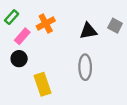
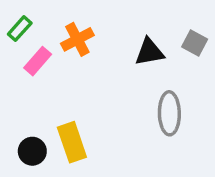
black circle: (19, 59) -> (32, 151), moved
gray ellipse: (85, 67) -> (169, 113), moved

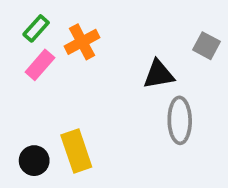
green rectangle: (20, 29) -> (36, 28), moved
black triangle: (150, 52) -> (159, 74), moved

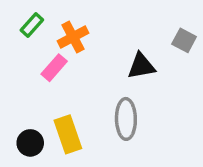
pink rectangle: (40, 65) -> (54, 68), moved
gray ellipse: (180, 120) -> (126, 119), moved

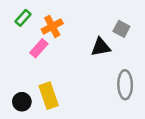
gray square: (184, 40) -> (121, 29), moved
gray ellipse: (126, 119) -> (125, 85), moved

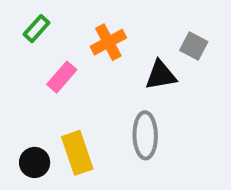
orange cross: (52, 26) -> (108, 42), moved
gray ellipse: (125, 85) -> (145, 135), moved

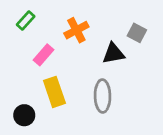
yellow rectangle: (77, 153) -> (54, 92), moved

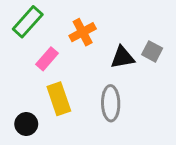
green rectangle: (26, 21) -> (28, 22), size x1.5
gray square: (137, 33) -> (152, 51), moved

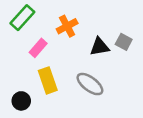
gray ellipse: (111, 103) -> (90, 84), turned -52

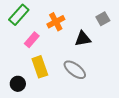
gray square: (124, 42) -> (103, 19), moved, turned 32

